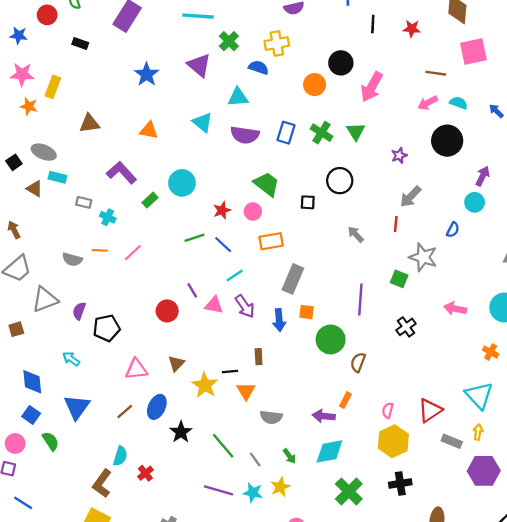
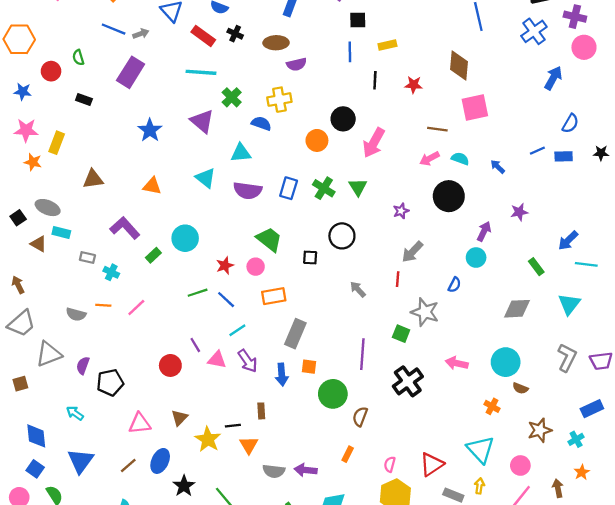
black cross: (406, 327) -> (408, 381), size x1.5
purple arrow: (324, 416) -> (306, 470), moved

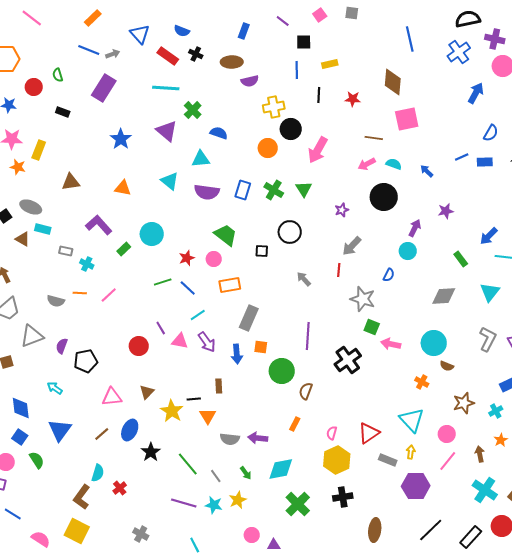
yellow cross: (279, 100) -> (274, 107), moved
green square: (401, 334) -> (372, 327), moved

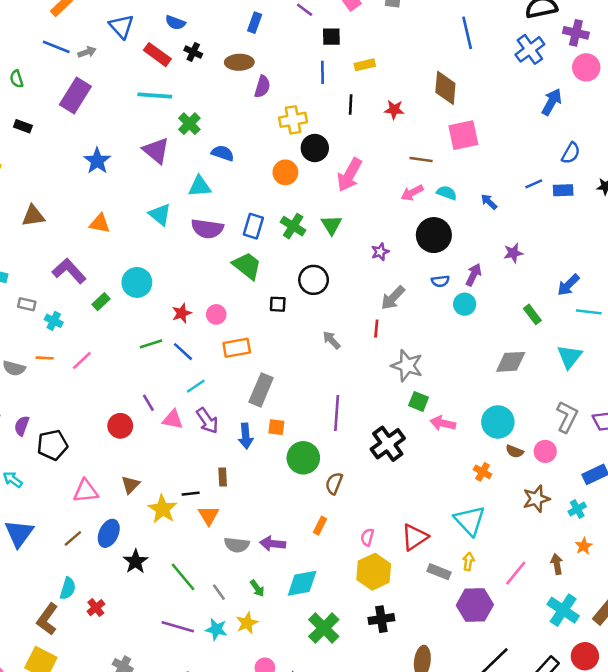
purple semicircle: (250, 81) -> (262, 87), turned -60
green trapezoid: (226, 235) -> (247, 266), moved
blue semicircle: (389, 275) -> (440, 281), moved, turned 56
pink circle: (447, 434) -> (545, 451), moved

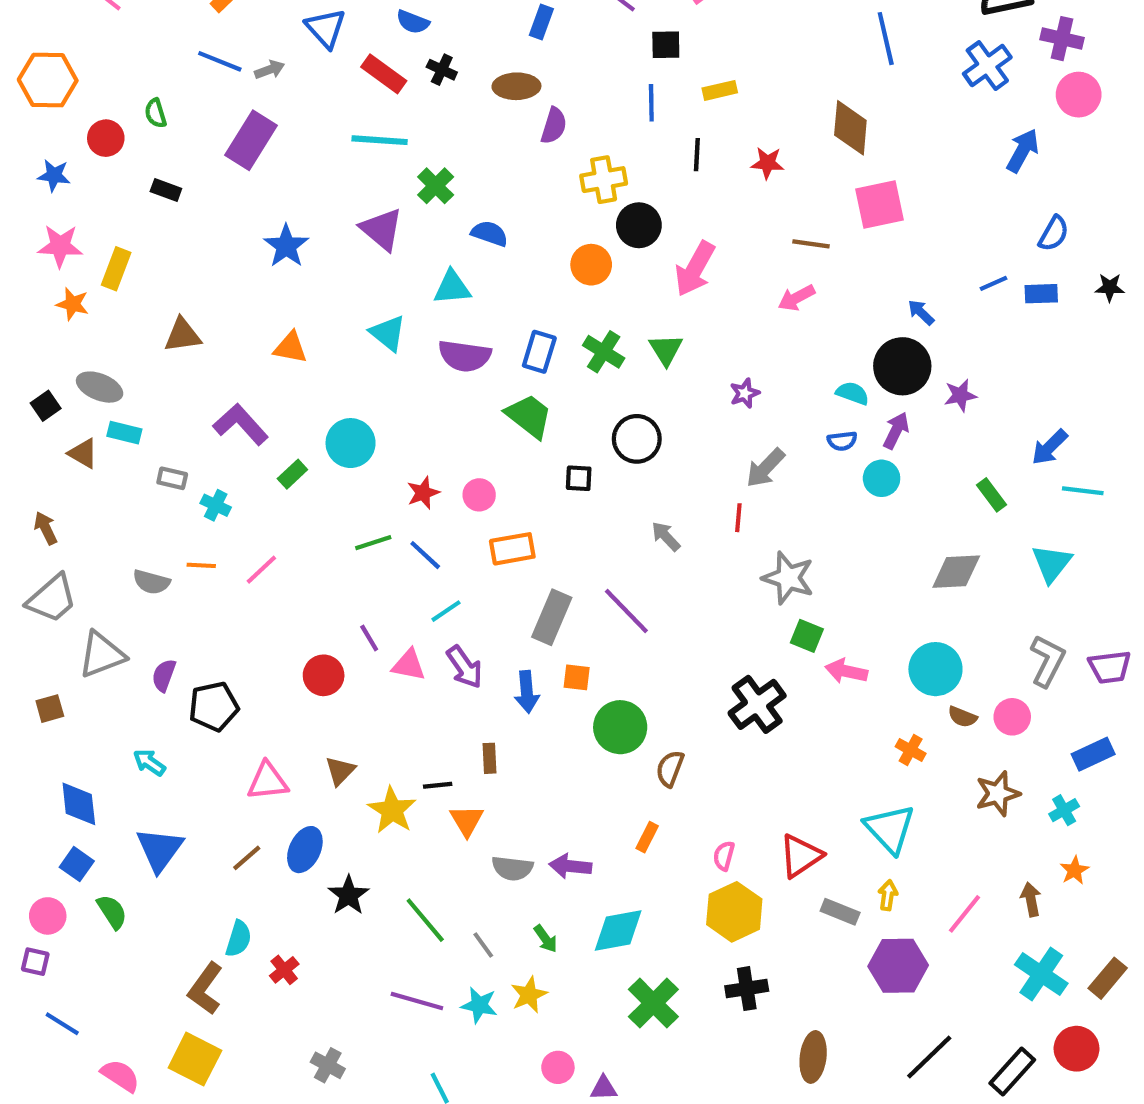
cyan semicircle: (447, 193) -> (852, 393), moved
black circle: (434, 235) -> (902, 366), moved
purple line: (337, 413) -> (626, 611), moved, turned -48

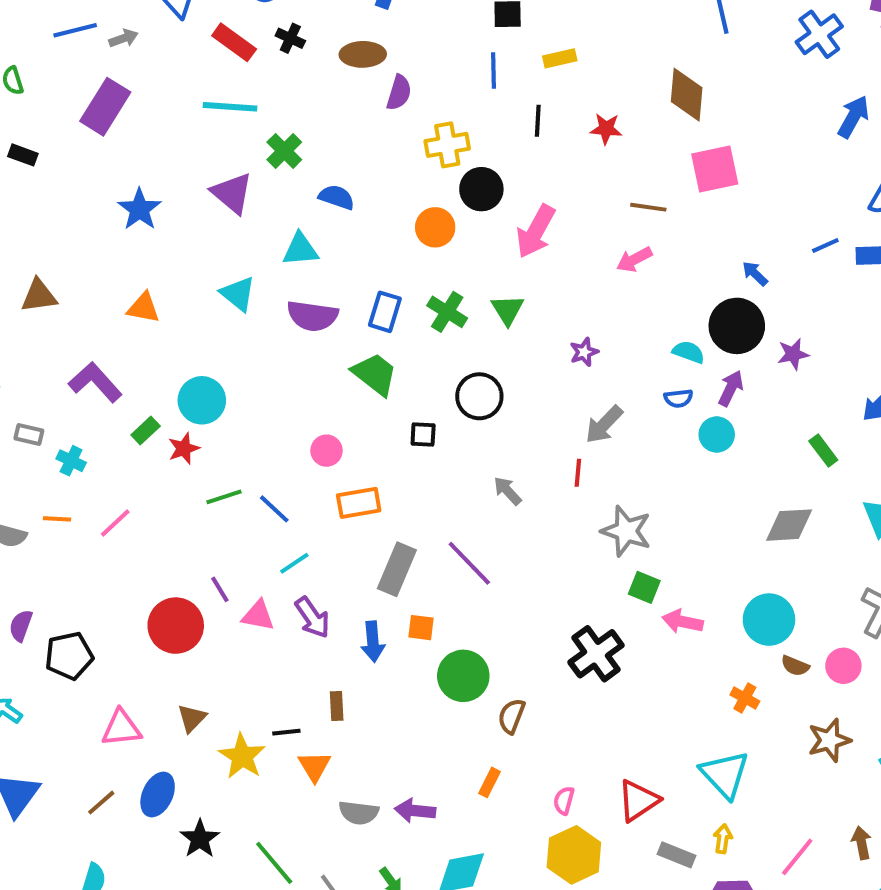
blue line: (220, 61) -> (75, 30), turned -36
red star: (423, 493) -> (184, 449), moved
red circle: (324, 675) -> (176, 626), size x1.4

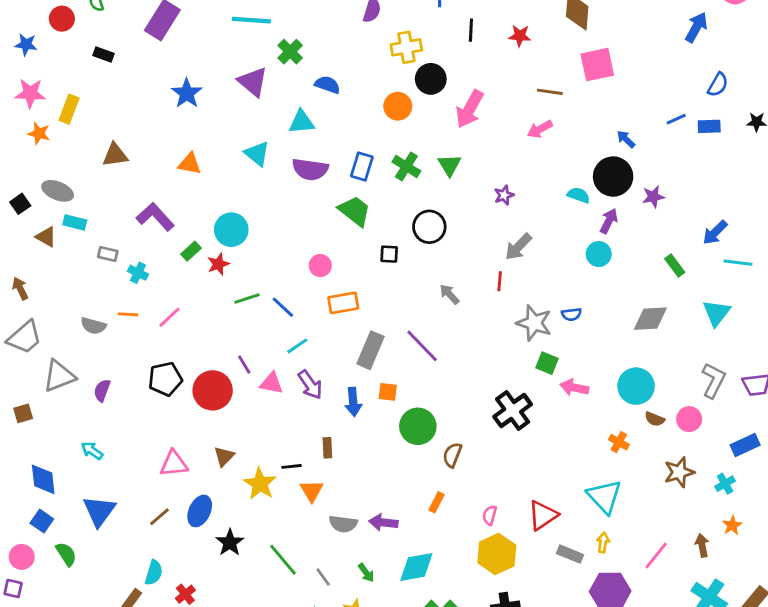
blue semicircle: (678, 398) -> (571, 314), moved
black pentagon: (69, 656) -> (165, 379), moved

